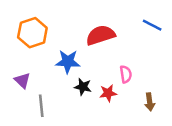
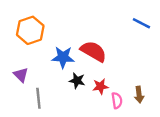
red semicircle: (100, 35) -> (93, 51), moved, turned 48
pink semicircle: (126, 74) -> (117, 100), moved

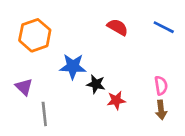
red semicircle: (93, 51) -> (118, 27), moved, size x0.7
black star: (77, 81) -> (96, 84), moved
pink semicircle: (117, 100) -> (161, 85), moved

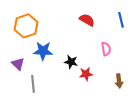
blue line: (164, 27) -> (121, 20), turned 49
blue star: (73, 66) -> (43, 51), moved
pink semicircle: (161, 85) -> (106, 49), moved

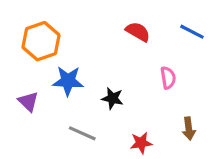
blue line: (121, 20) -> (192, 32), turned -49
red star: (86, 74) -> (141, 143), moved
gray line: (33, 84) -> (82, 133), moved, turned -60

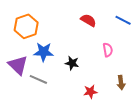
purple triangle: (28, 102) -> (18, 65), size x1.5
gray line: (82, 133) -> (38, 79), moved

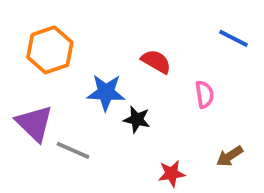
red semicircle: (88, 20) -> (156, 62), moved
blue star: (43, 52) -> (106, 92), moved
brown arrow: (121, 83) -> (230, 156), turned 64

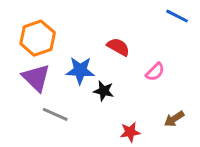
blue line: (233, 38) -> (177, 16), moved
pink semicircle: (204, 94) -> (155, 72), turned 54
purple triangle: (34, 123) -> (36, 78), moved

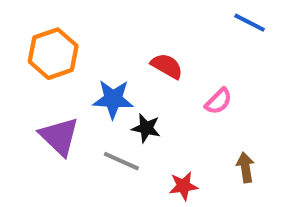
purple triangle: (36, 78) -> (59, 136), moved
gray line: (55, 114) -> (121, 161), moved
brown arrow: (174, 119) -> (245, 167), turned 114

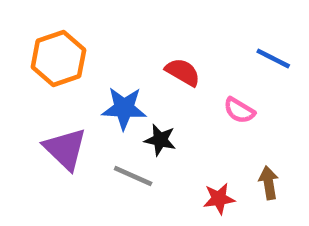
blue line: (250, 23) -> (273, 59), moved
pink semicircle: (219, 101) -> (239, 110), turned 76
red star: (183, 186) -> (219, 199), moved

